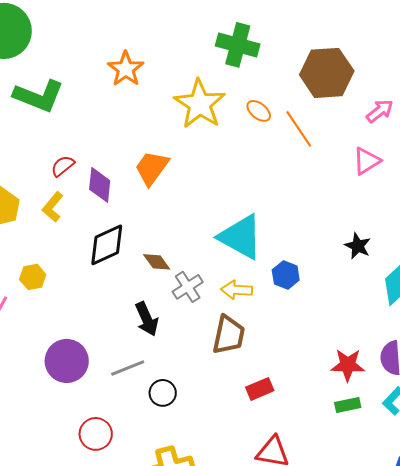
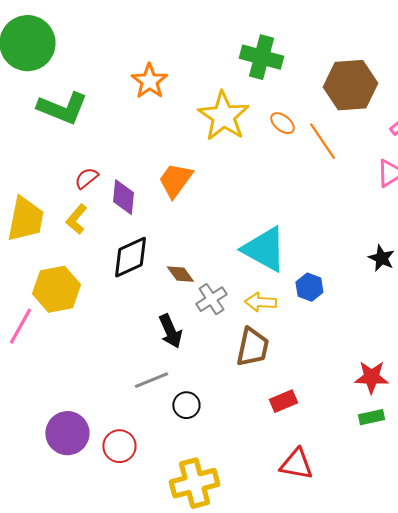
yellow hexagon: (33, 277) -> (56, 289), size x1.8
purple circle: (67, 361) -> (67, 433), moved

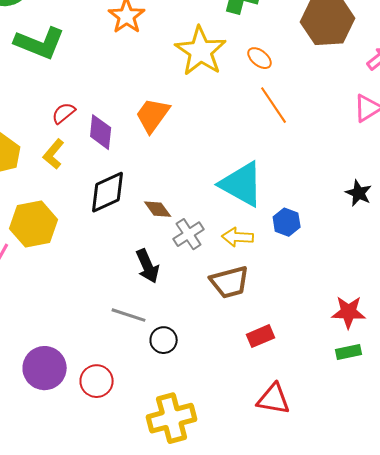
orange line: (322, 141) -> (274, 105), moved
brown trapezoid: (252, 347) -> (230, 282), turned 63
gray line: (151, 380) -> (129, 315), turned 40

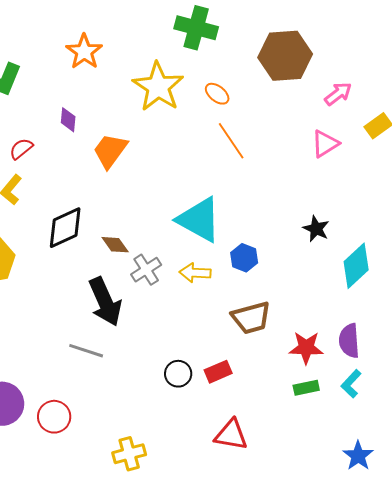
purple diamond: (101, 132) -> (68, 120), moved, size x0.7
black arrow: (148, 266) -> (105, 302), size x1.4
brown trapezoid: (230, 282) -> (251, 318), moved
black circle: (164, 340) -> (178, 374), moved
yellow cross: (172, 418) -> (129, 454), size x0.7

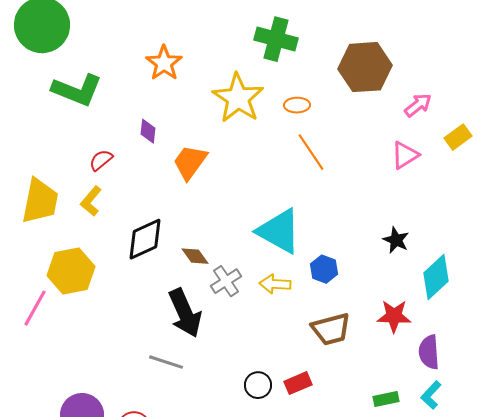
orange ellipse: (217, 94) -> (297, 105), turned -40
red star: (306, 348) -> (394, 316), moved

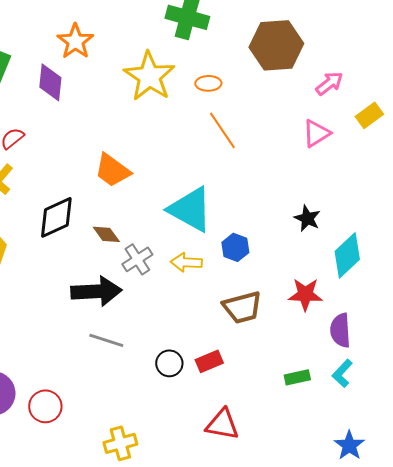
purple diamond: (148, 131) -> (50, 82), moved, size x1.5
orange trapezoid: (190, 162) -> (112, 170), moved, turned -90
black arrow: (185, 313) -> (96, 291), turned -69
gray line: (166, 362) -> (106, 340), moved

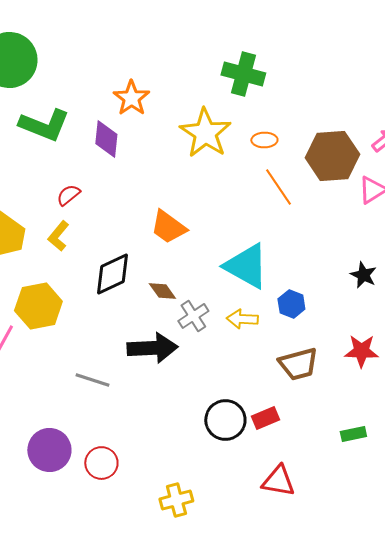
brown hexagon: (276, 45) -> (332, 156), moved
gray line: (106, 340) -> (92, 380), moved
black circle: (169, 363) -> (225, 420), size x1.5

